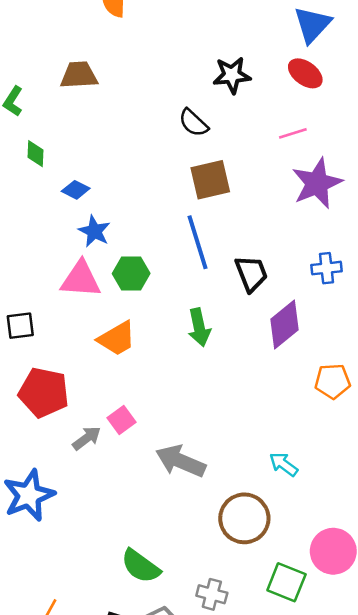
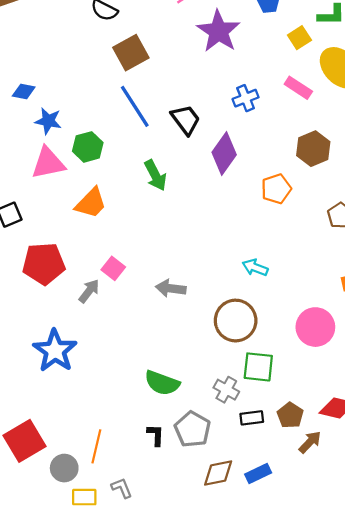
gray arrow: (181, 461) -> (171, 288), size x0.7
green square: (286, 582) -> (258, 367), moved
gray cross: (212, 594) -> (226, 390), turned 30

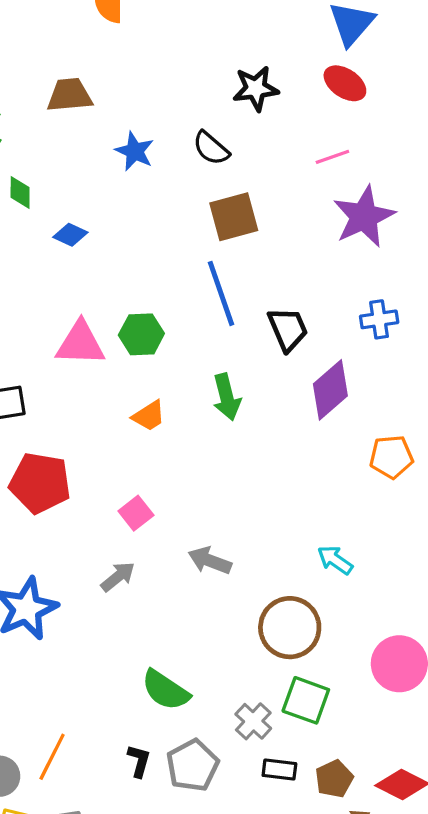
blue star: (48, 121) -> (135, 151), moved
orange trapezoid: (91, 203) -> (149, 416), moved, size x0.7
gray arrow: (89, 291) -> (118, 577), moved

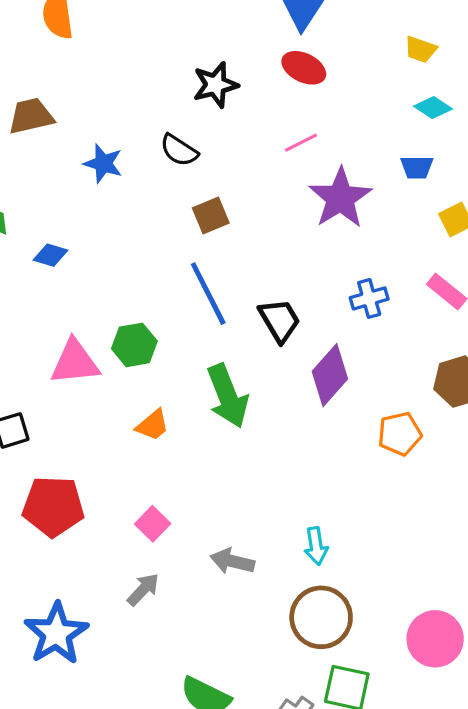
brown square: (234, 217) -> (211, 216), size x0.7
green arrow: (227, 397) -> (228, 396), size x1.4
cyan arrow: (335, 560) -> (316, 546), moved, turned -126

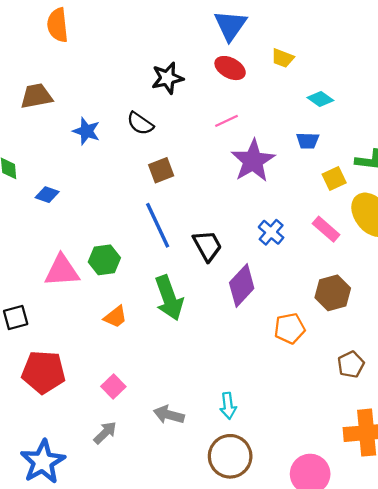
yellow trapezoid: (421, 49) -> (283, 58), moved
blue cross: (369, 298) -> (271, 232), turned -35

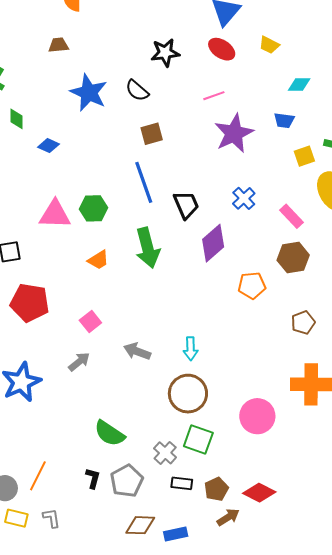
brown trapezoid: (36, 96) -> (58, 45), moved, size x0.7
cyan diamond: (320, 99) -> (299, 84), turned -40
blue star: (86, 131) -> (89, 93), size x1.5
pink rectangle: (326, 229) -> (292, 216), moved

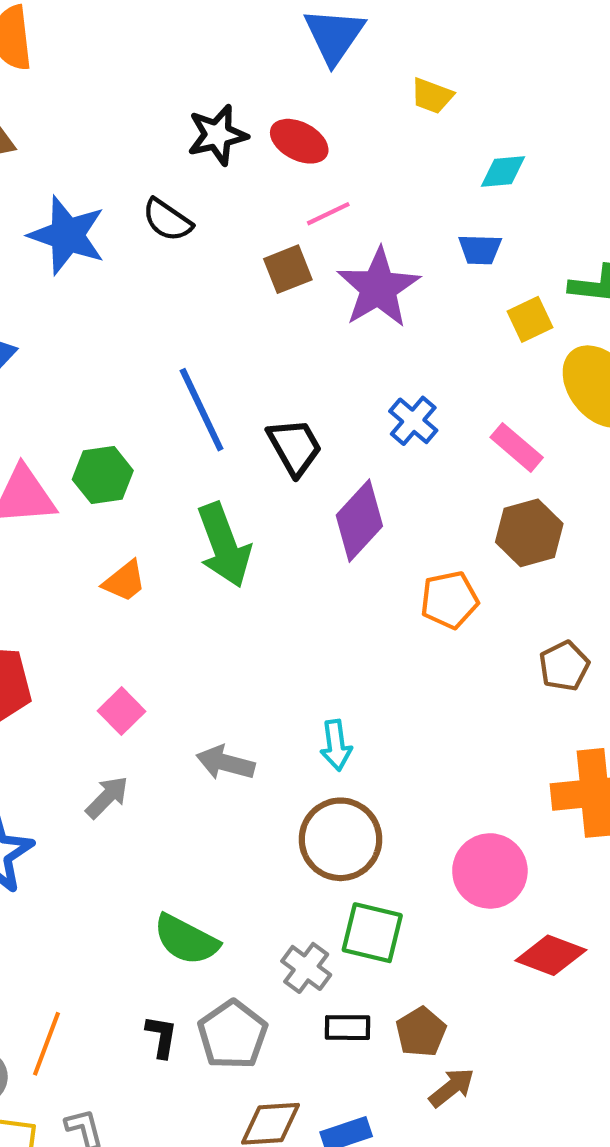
red ellipse: (222, 49) -> (299, 141), moved
brown square: (152, 134) -> (288, 269), moved
red diamond: (259, 493) -> (551, 955), moved

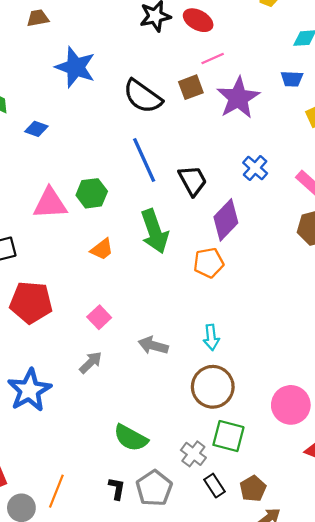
black semicircle: (167, 220) -> (143, 96), moved, size x1.5
orange pentagon: (449, 600) -> (209, 263), moved
black rectangle: (348, 1028) -> (215, 486), turned 55

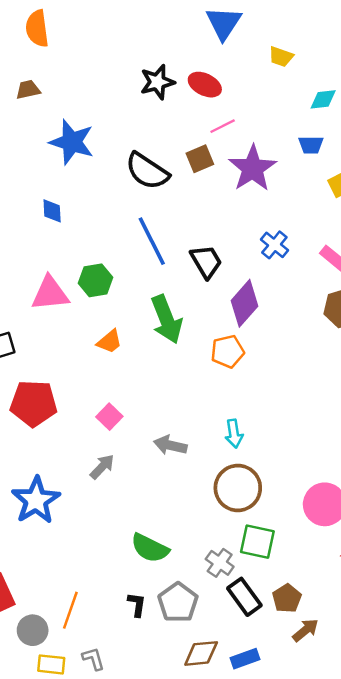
blue diamond: (36, 129) -> (52, 211), moved, turned 70
black rectangle: (215, 486) -> (244, 597), size x1.4

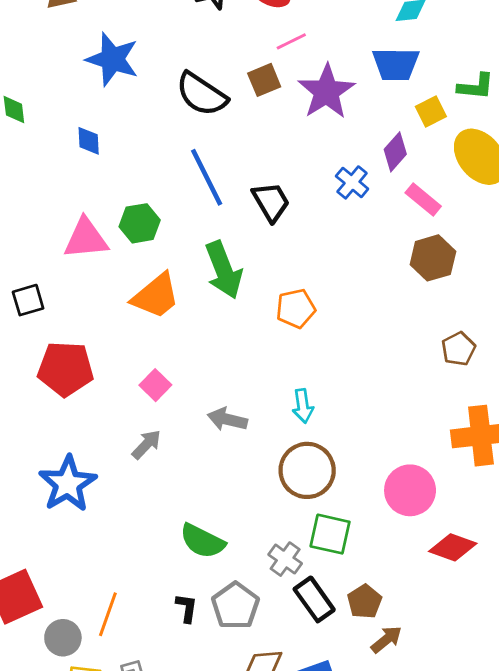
blue trapezoid: (311, 145) -> (396, 64), size x1.6
purple diamond: (245, 303) -> (395, 152), moved, size x0.7
orange trapezoid: (109, 341) -> (156, 296), size x1.6

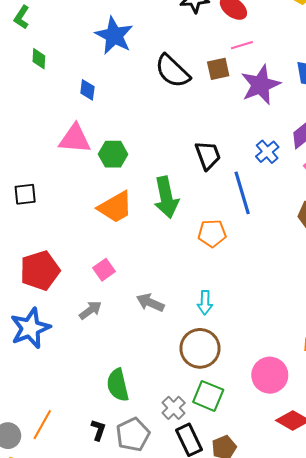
blue line: (207, 177) -> (242, 193), moved
pink triangle: (86, 239) -> (75, 139), moved
red pentagon: (66, 369) -> (40, 271), moved, turned -30
green semicircle: (202, 541) -> (118, 385), turned 40

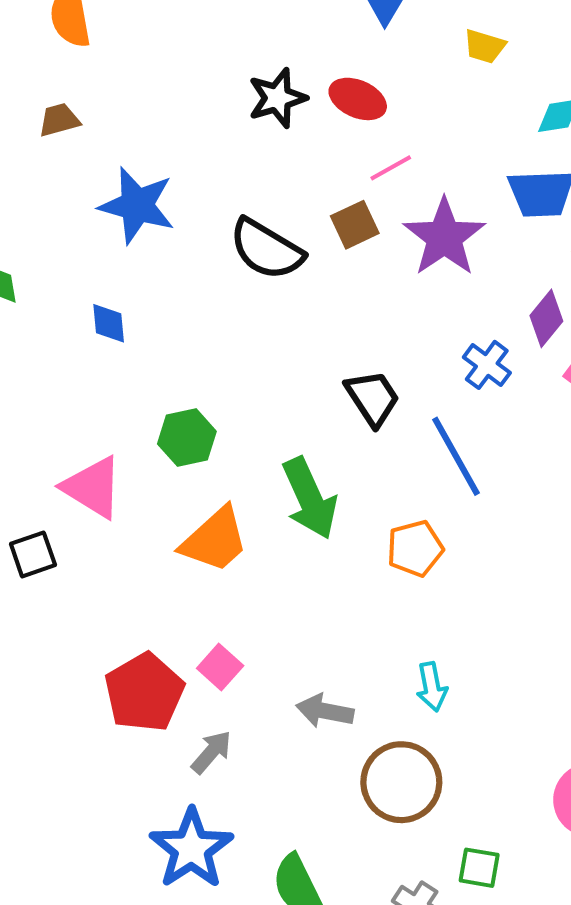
pink triangle: (75, 139) -> (93, 487), moved, turned 40
red pentagon: (40, 271) -> (144, 692), moved
blue star: (30, 328) -> (191, 849), moved
brown circle: (200, 348) -> (401, 782), moved
green square: (208, 396) -> (479, 868), size x0.7

